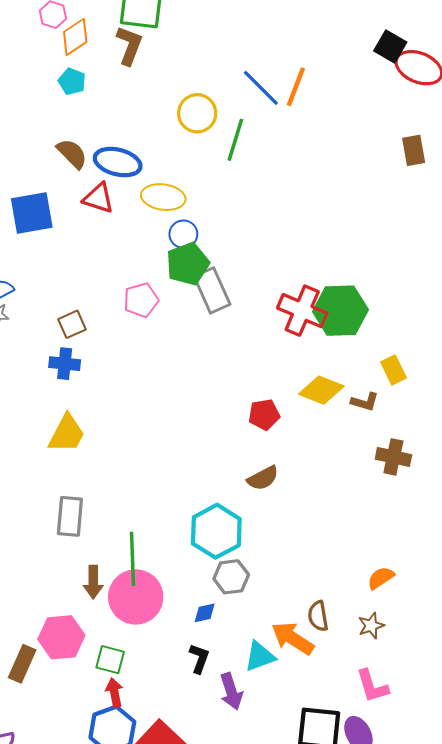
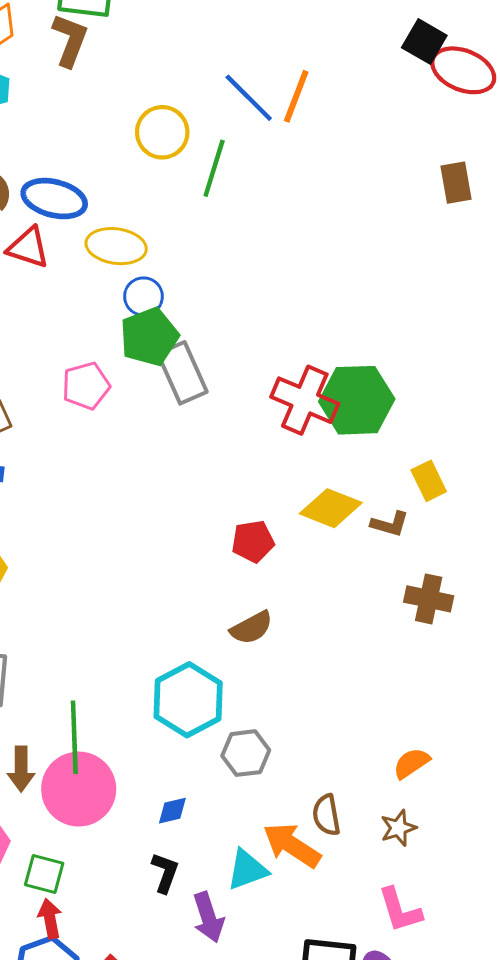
gray hexagon: (231, 577) -> (246, 753), moved

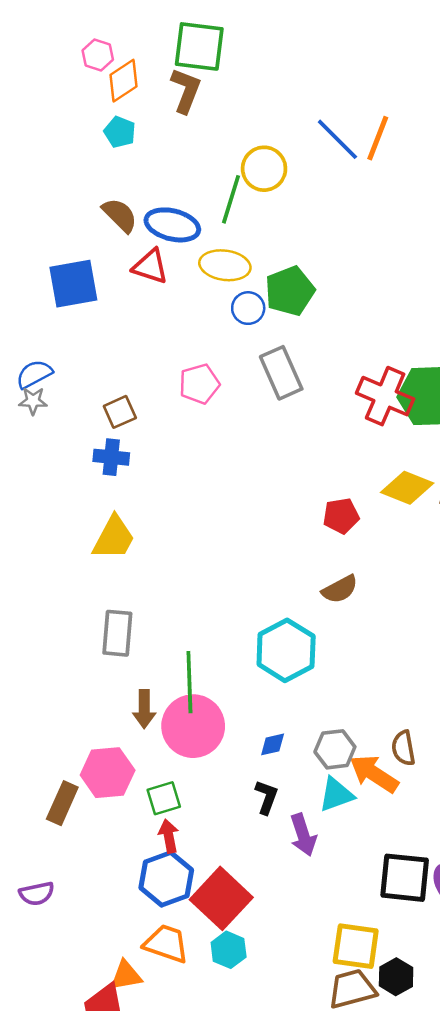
green line: (214, 168) -> (231, 199), moved
green pentagon: (149, 337) -> (290, 291), moved
gray hexagon: (246, 753) -> (335, 749), moved
green square: (44, 874) -> (164, 798), turned -32

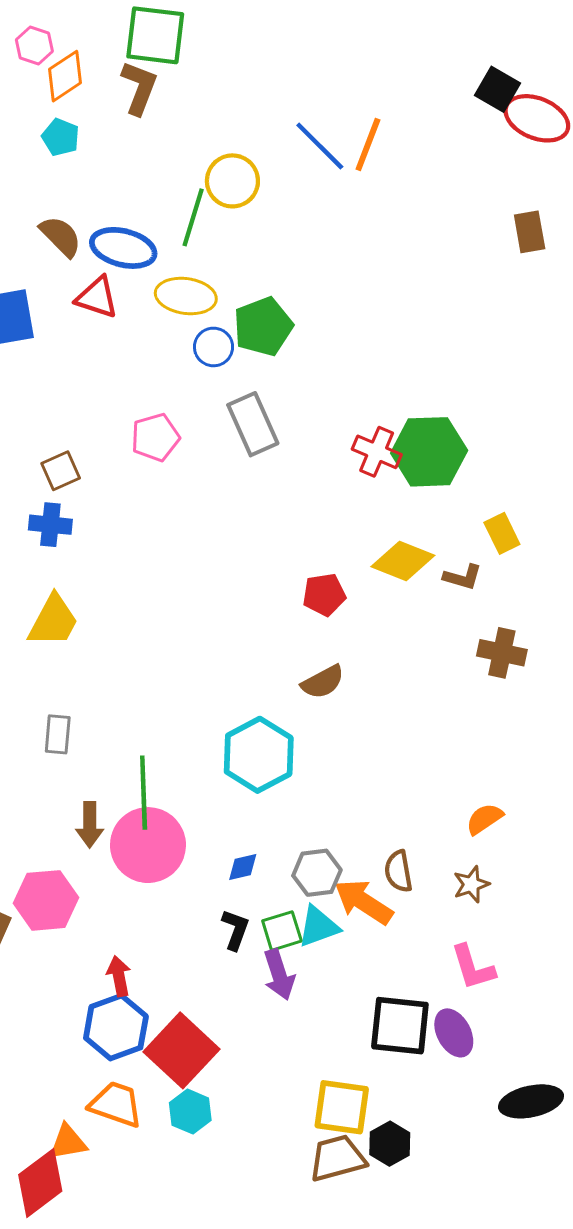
red cross: (385, 396) -> (377, 452), size x0.7
gray rectangle: (117, 633) -> (58, 734), size x0.7
green square: (164, 798) -> (282, 931), moved

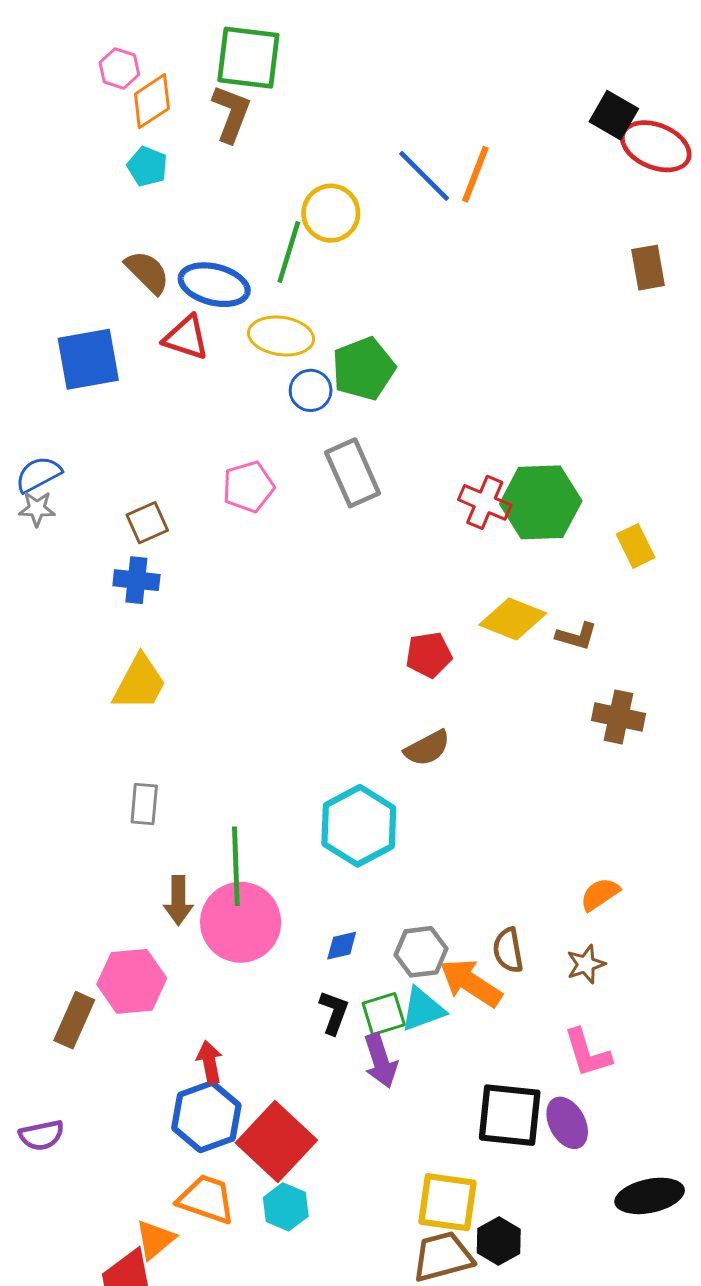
yellow rectangle: (502, 533) -> (636, 546), moved
orange triangle: (68, 1142) -> (155, 1239), turned -30

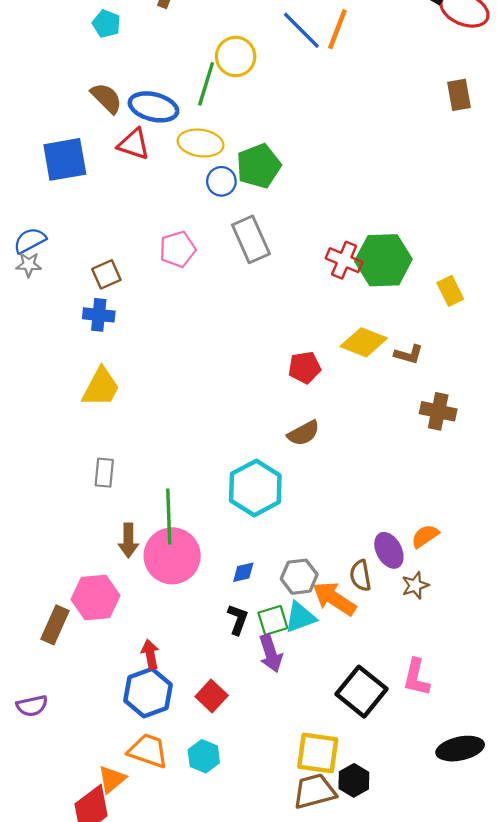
pink L-shape: (587, 1053) -> (416, 677), moved, turned 30
black square: (510, 1115) -> (362, 692), turned 33
purple ellipse: (567, 1123) -> (389, 550), moved
red square: (276, 1142) -> (212, 696), moved, size x0.6

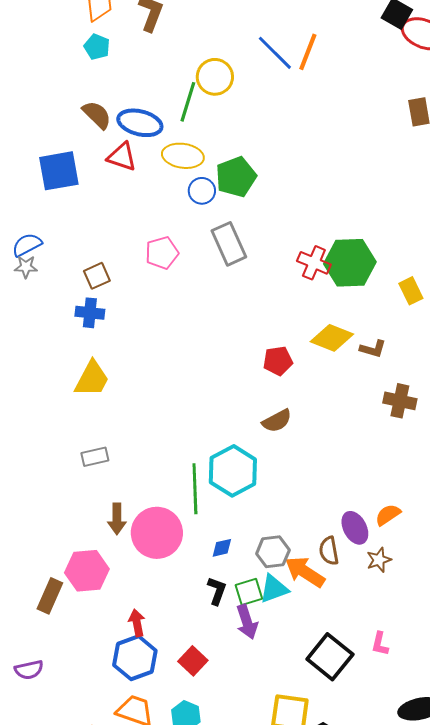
gray rectangle: (104, 473) -> (95, 457), turned 72
green line: (169, 516) -> (195, 489), moved
pink L-shape: (416, 677) -> (380, 644), size x0.7

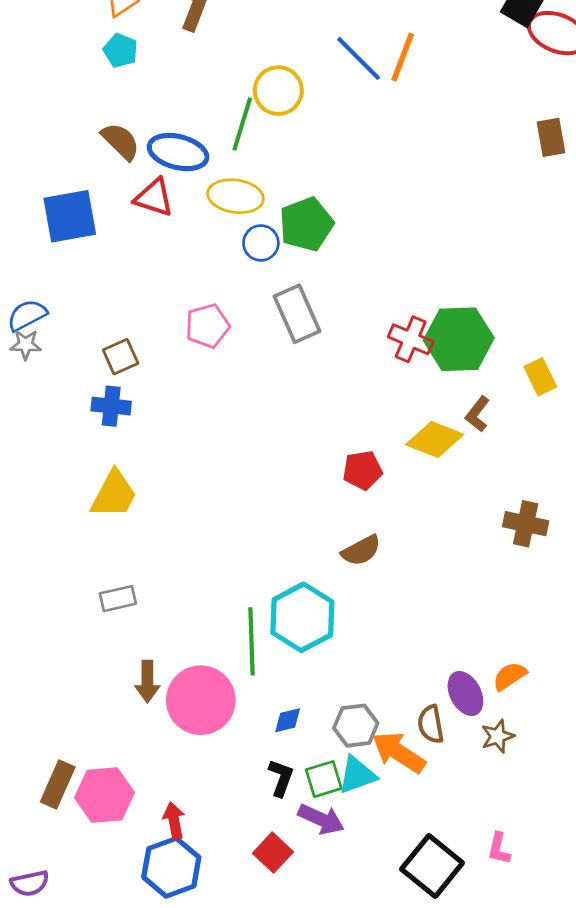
brown L-shape: (373, 349) -> (477, 414), moved, turned 112
pink hexagon: (87, 571) -> (104, 795), moved
purple arrow: (247, 622) -> (321, 819), turned -48
red square: (193, 661) -> (273, 853), moved

